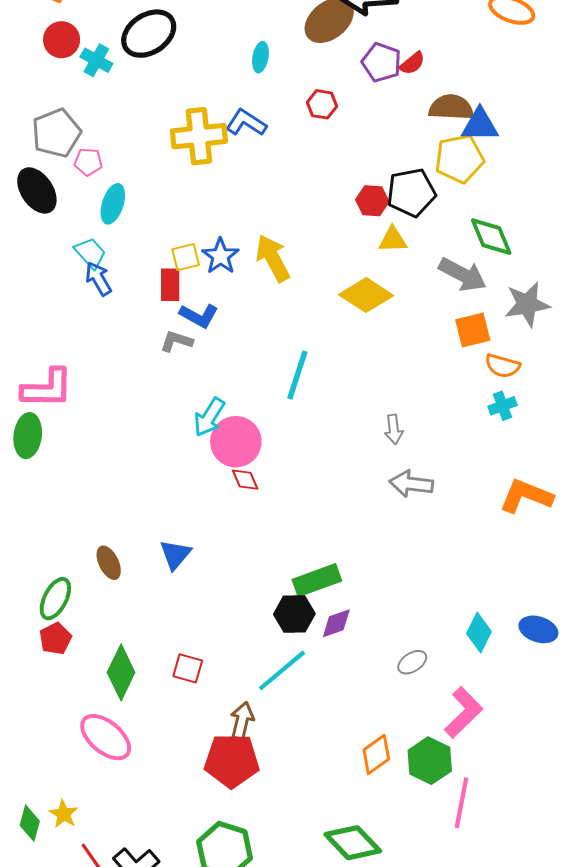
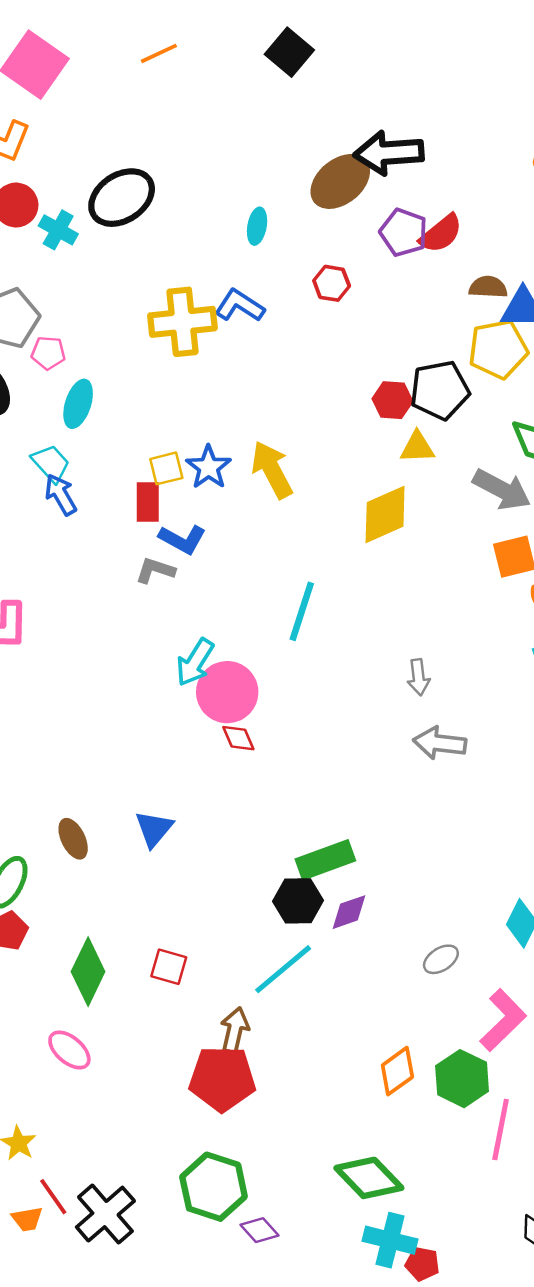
red semicircle: (412, 63) -> (441, 234), size x1.4
brown semicircle: (451, 107) -> (488, 287), size x0.7
yellow diamond: (366, 295) -> (385, 514), turned -57
pink ellipse: (106, 737) -> (69, 1050), size x0.7

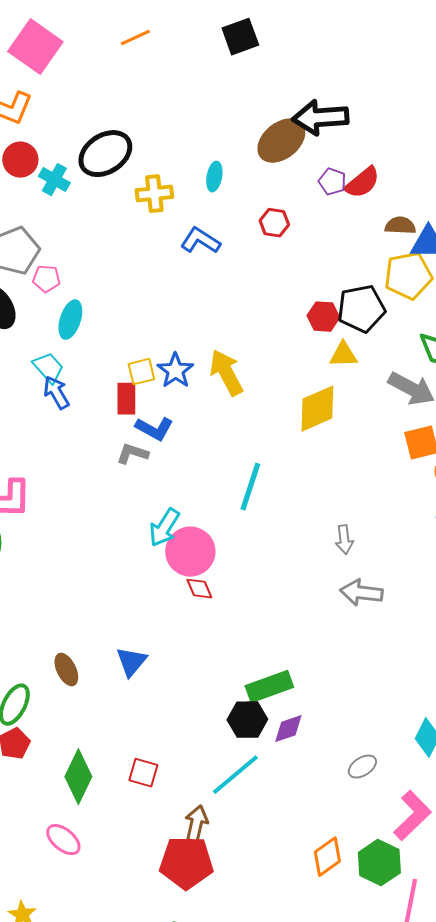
black square: (289, 52) -> (240, 37), turned 30
purple pentagon: (404, 232) -> (332, 182), size x0.7
yellow cross: (182, 322) -> (154, 194), moved, size x0.7

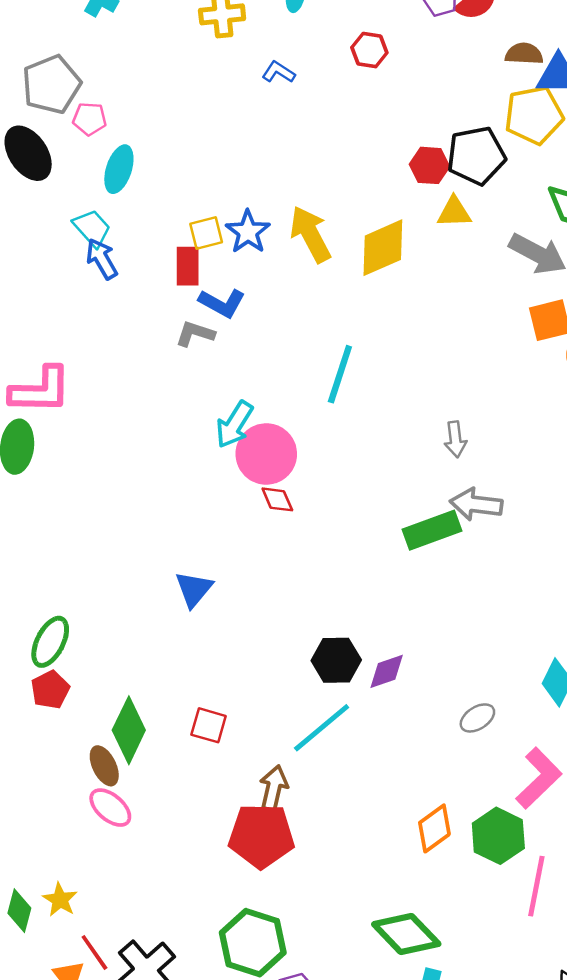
blue L-shape: (200, 241) -> (279, 72), size x0.7
yellow diamond: (317, 409) -> (383, 248), moved
brown ellipse: (66, 670) -> (104, 766), moved
green rectangle: (269, 687) -> (432, 530), moved

